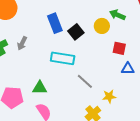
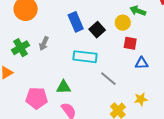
red square: (119, 48) -> (130, 43), moved
blue triangle: (128, 69) -> (142, 63), moved
yellow star: (109, 96) -> (141, 99), moved

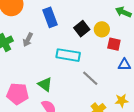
blue rectangle: (76, 22) -> (50, 17), moved
yellow circle: (123, 23) -> (102, 29), moved
green triangle: (64, 87) -> (45, 84), turned 35

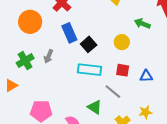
black square: (82, 29) -> (89, 44), moved
red square: (114, 44) -> (123, 70), moved
green triangle: (45, 84) -> (95, 107), moved

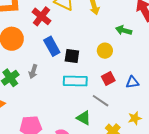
black square: (89, 44) -> (72, 56), turned -35
red square: (123, 70) -> (108, 79), turned -32

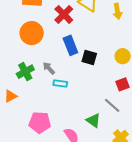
gray arrow: (33, 71) -> (49, 68), turned 112
cyan rectangle: (75, 81) -> (60, 83), moved, size x0.6

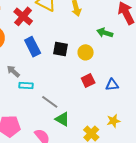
black square: (89, 58) -> (61, 49), moved
gray line: (112, 105) -> (50, 102), moved

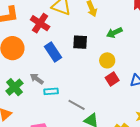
green arrow: (105, 33) -> (114, 33), moved, turned -35
black square: (61, 49) -> (80, 42), moved
yellow circle: (86, 52) -> (107, 60), moved

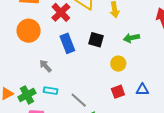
red square: (112, 79) -> (118, 92), moved
green cross: (14, 87) -> (27, 95), moved
cyan rectangle: (51, 91) -> (51, 91), moved

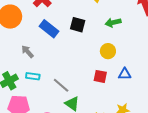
blue rectangle: (67, 43) -> (49, 29), turned -30
yellow circle: (118, 64) -> (108, 51), moved
red square: (118, 92) -> (100, 76), turned 32

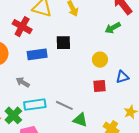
green arrow: (113, 22) -> (113, 28), moved
blue rectangle: (49, 29) -> (37, 54), turned -30
cyan rectangle: (33, 76) -> (35, 105), size x1.5

